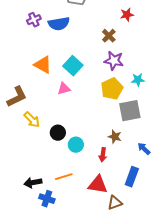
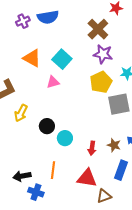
purple cross: (34, 20) -> (23, 21), moved
brown cross: (109, 36) -> (98, 29), size x1.5
yellow arrow: (32, 120) -> (21, 113), turned 72
brown star: (115, 137) -> (114, 145), moved
orange line: (64, 177) -> (53, 170), turned -66

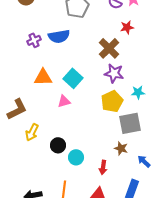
orange triangle: (32, 58) -> (43, 77), turned -30
brown star: (114, 145) -> (121, 148), moved

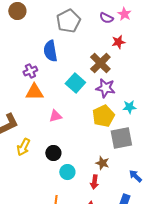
blue semicircle: (59, 36) -> (50, 51), turned 90
purple cross: (34, 40) -> (30, 71), moved
cyan square: (73, 78) -> (75, 83), moved
black circle: (58, 145) -> (53, 153), moved
brown star: (121, 148) -> (102, 163), moved

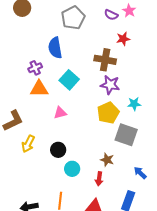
brown cross: (100, 63) -> (105, 60), turned -35
cyan square: (75, 83) -> (69, 80), moved
gray square: (121, 138) -> (126, 135), turned 30

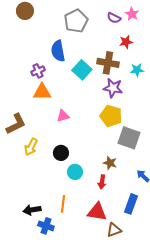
cyan square: (69, 80) -> (82, 70), moved
cyan star: (134, 104) -> (137, 70), moved
yellow pentagon: (108, 113) -> (111, 116), turned -30

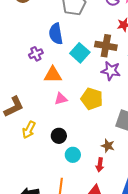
orange triangle: (42, 92) -> (53, 75), moved
yellow pentagon: (111, 116) -> (92, 99), moved

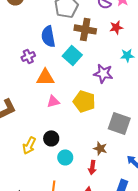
brown cross: (106, 46) -> (85, 29), moved
yellow arrow: (29, 130) -> (29, 145), moved

